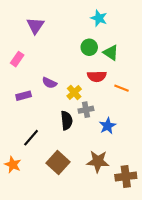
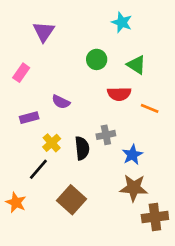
green circle: (89, 47) -> (97, 59), moved
yellow cross: (74, 92) -> (52, 143), moved
brown star: (98, 161) -> (134, 188), moved

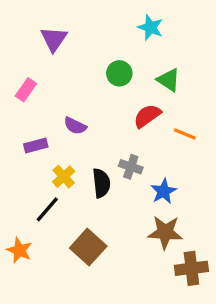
red semicircle: (119, 94) -> (147, 116), turned 145
gray cross: (106, 135) -> (131, 167), turned 30

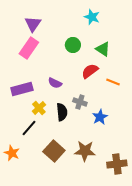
pink rectangle: (26, 90) -> (29, 48), moved, size x1.5
purple semicircle: (75, 126) -> (55, 83), moved
purple rectangle: (36, 145) -> (22, 89), size x1.5
brown star: (165, 232) -> (85, 151), moved

